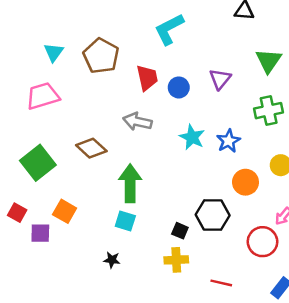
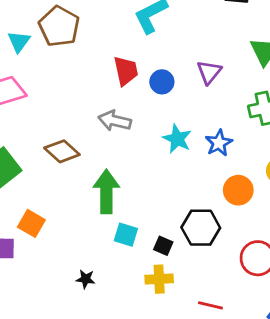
brown pentagon: (101, 56) -> (59, 26), moved
cyan square: (125, 221) -> (126, 235), moved

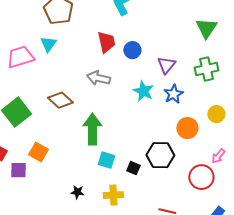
cyan triangle: (19, 42) -> (48, 44), moved
purple triangle: (209, 72) -> (166, 65), moved
yellow cross: (159, 279) -> (113, 195), moved

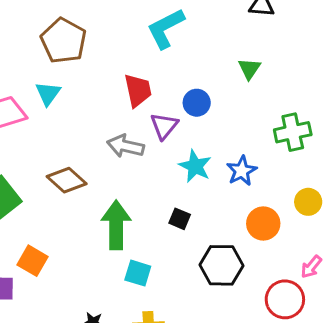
green triangle: (206, 28) -> (249, 69), moved, size x0.7
blue circle: (132, 50) -> (197, 103), moved
purple triangle: (166, 65) -> (164, 126), moved
black square: (133, 168) -> (180, 219), moved

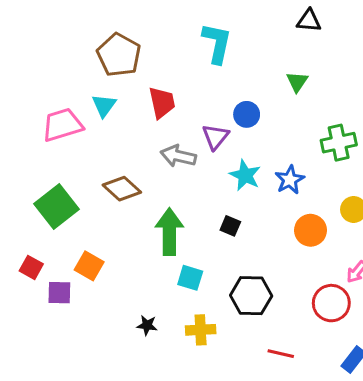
cyan L-shape: (166, 28) -> (217, 43), turned 129
red trapezoid: (138, 90) -> (162, 103), moved
black hexagon: (221, 265) -> (251, 296), moved

